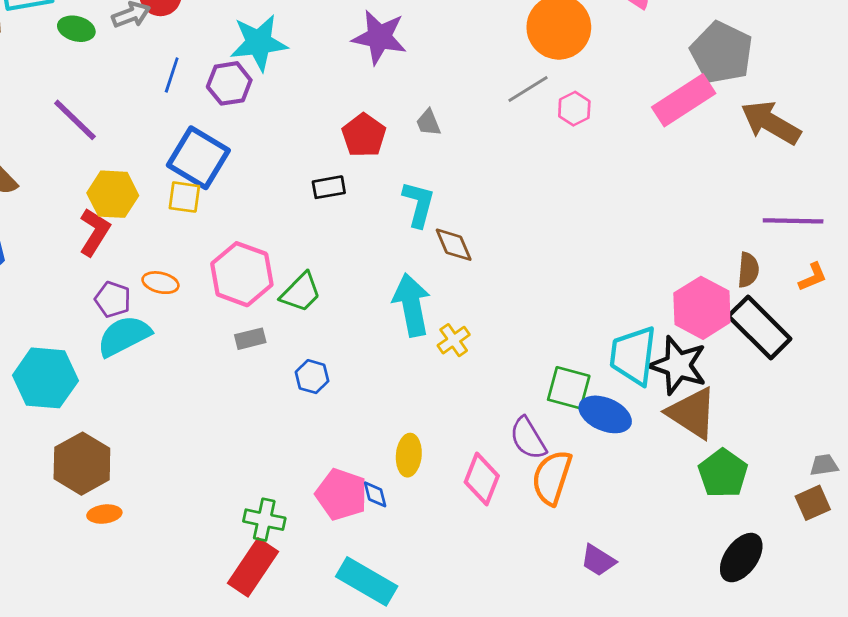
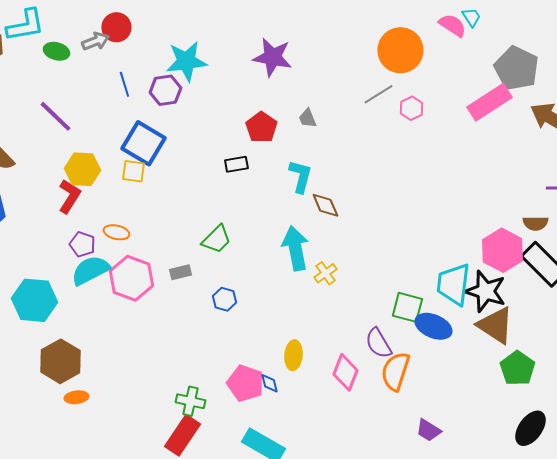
blue line: (172, 75) -> (124, 84), turned -35
brown semicircle: (748, 270) -> (535, 223), turned 85
pink hexagon: (242, 274) -> (131, 278), moved

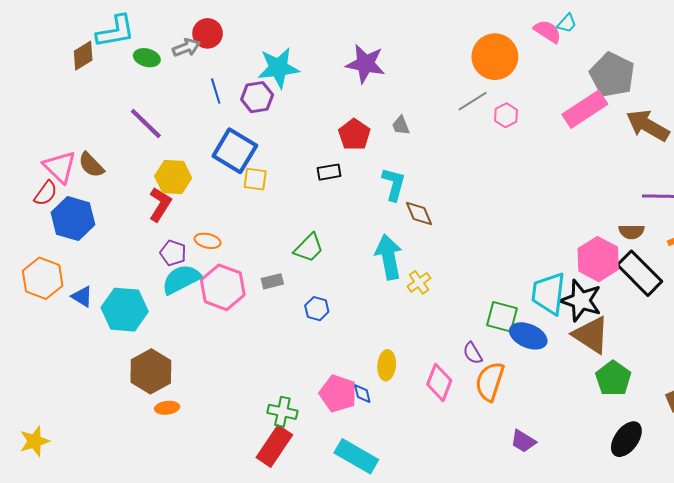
cyan trapezoid: (471, 17) -> (567, 23), turned 75
yellow square: (133, 171) -> (255, 179), moved
purple semicircle: (378, 343) -> (473, 353), size x0.7

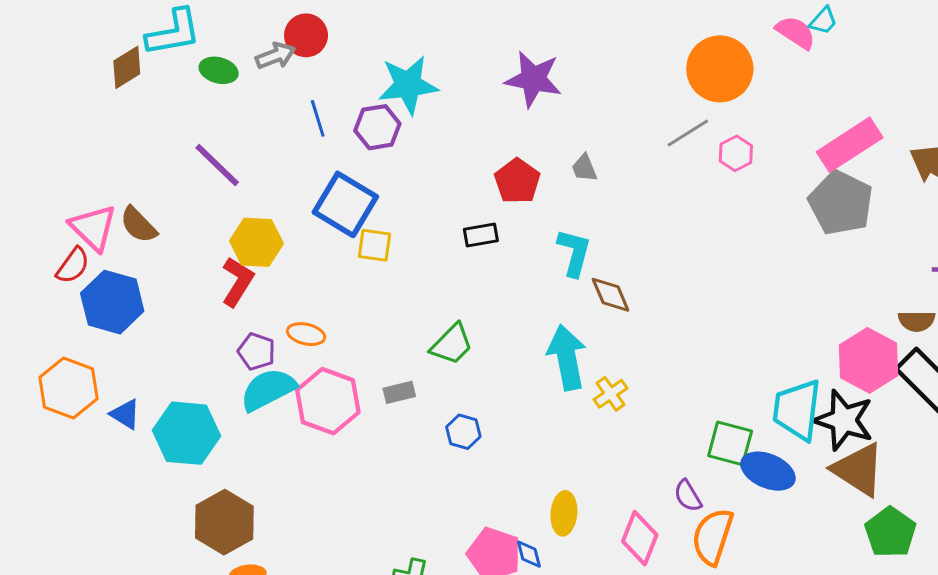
gray pentagon: (612, 75) -> (841, 203), moved

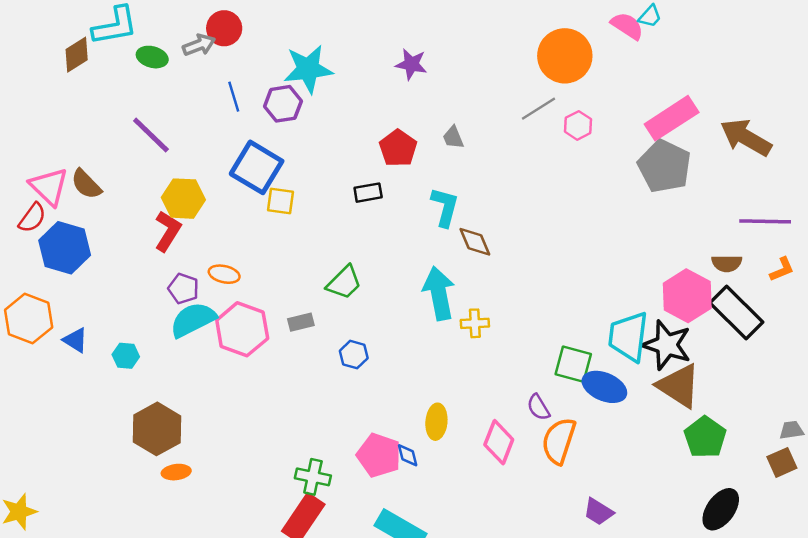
purple star: (533, 79) -> (411, 64), size x0.7
yellow cross: (611, 394) -> (475, 323), turned 32
cyan hexagon: (187, 433) -> (126, 356), size x0.5

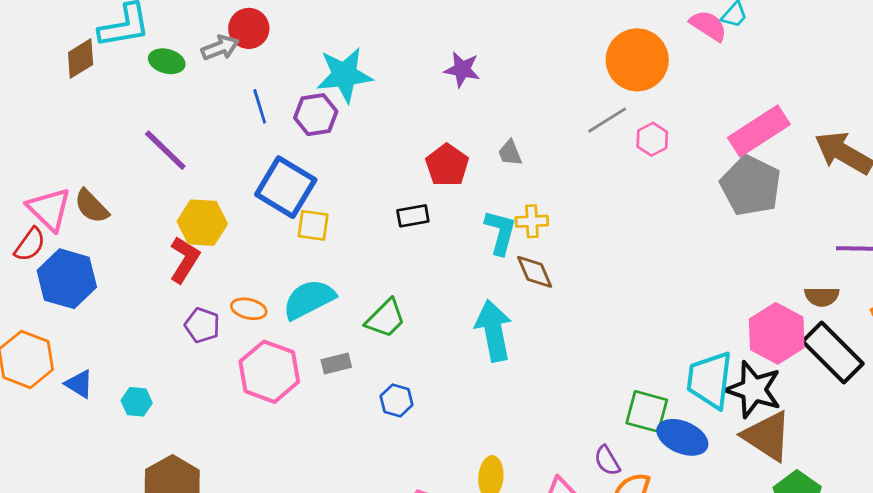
cyan semicircle: (193, 320) -> (309, 299), moved
yellow cross: (475, 323) -> (532, 221), moved

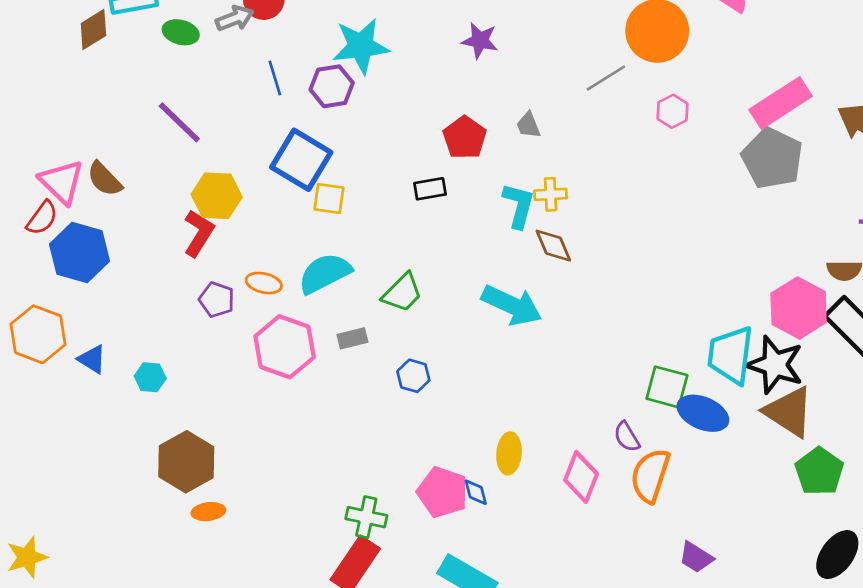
gray line: (607, 120) -> (606, 78), moved
cyan arrow: (494, 331) -> (512, 305), turned 126

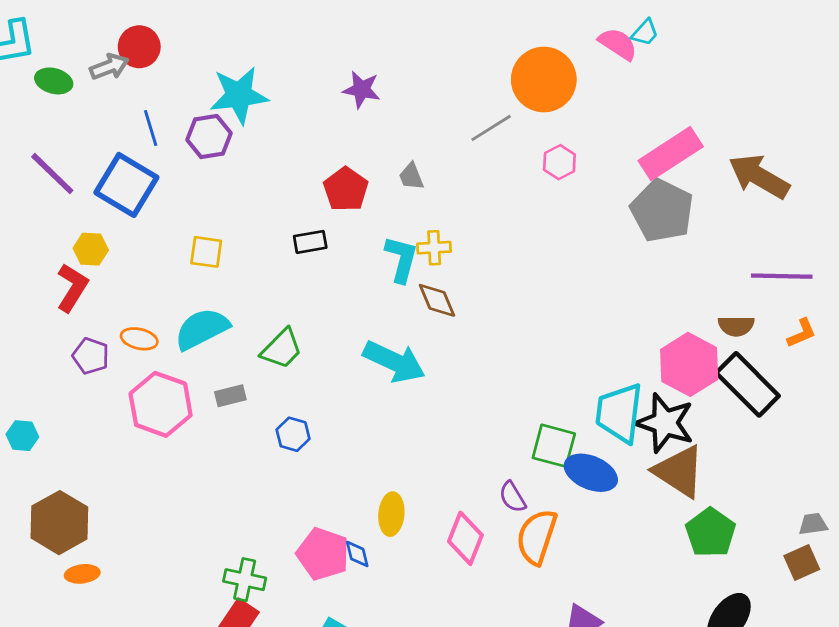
blue square: (301, 160) -> (126, 185), moved
yellow hexagon: (217, 196) -> (91, 249), size x0.7

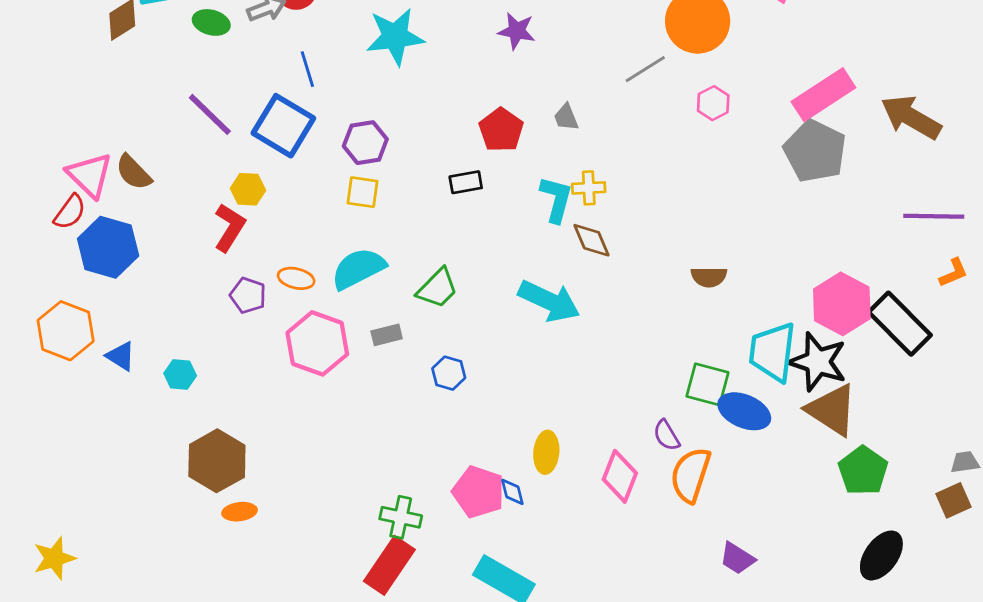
purple hexagon: (209, 137) -> (365, 143), moved
brown semicircle: (736, 326) -> (709, 277), moved

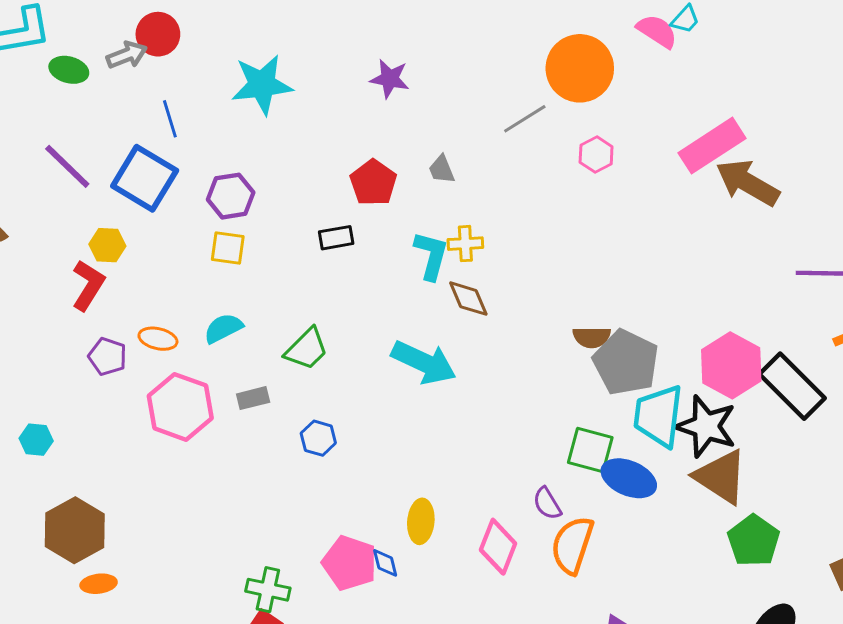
brown arrow: (911, 117) -> (748, 183), moved
gray pentagon: (815, 151) -> (626, 362), moved
cyan semicircle: (358, 268) -> (223, 328), size x0.7

